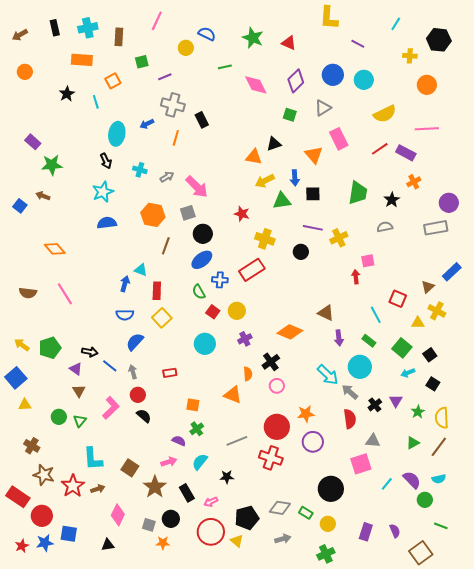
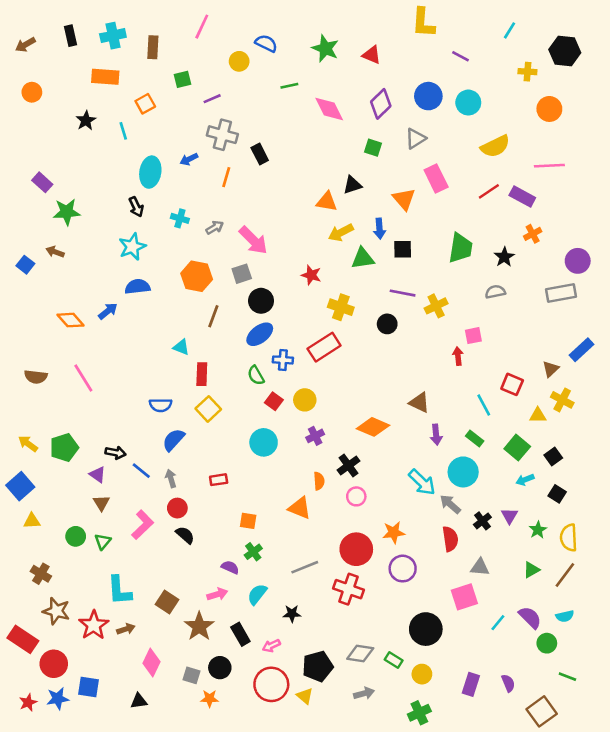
blue arrow: (125, 284) -> (108, 311), moved, turned 35

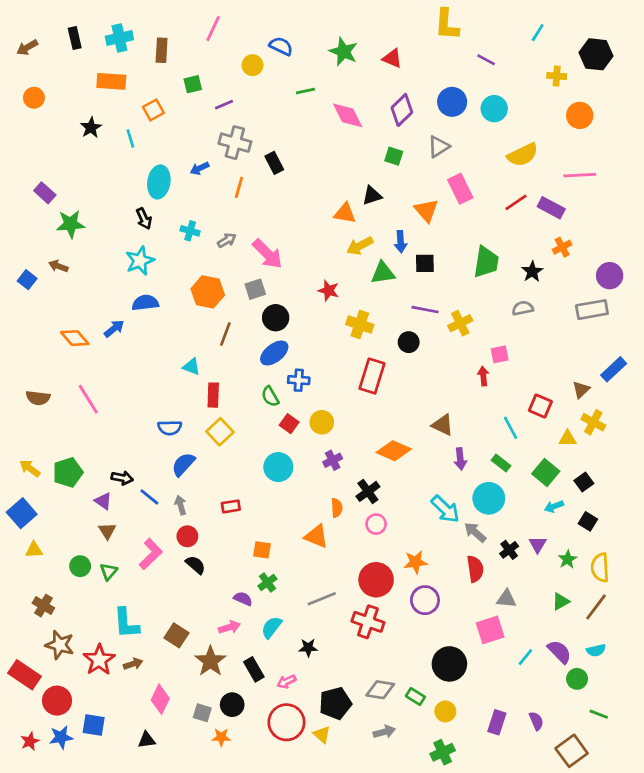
red rectangle: (324, 347) -> (372, 376), moved, turned -40

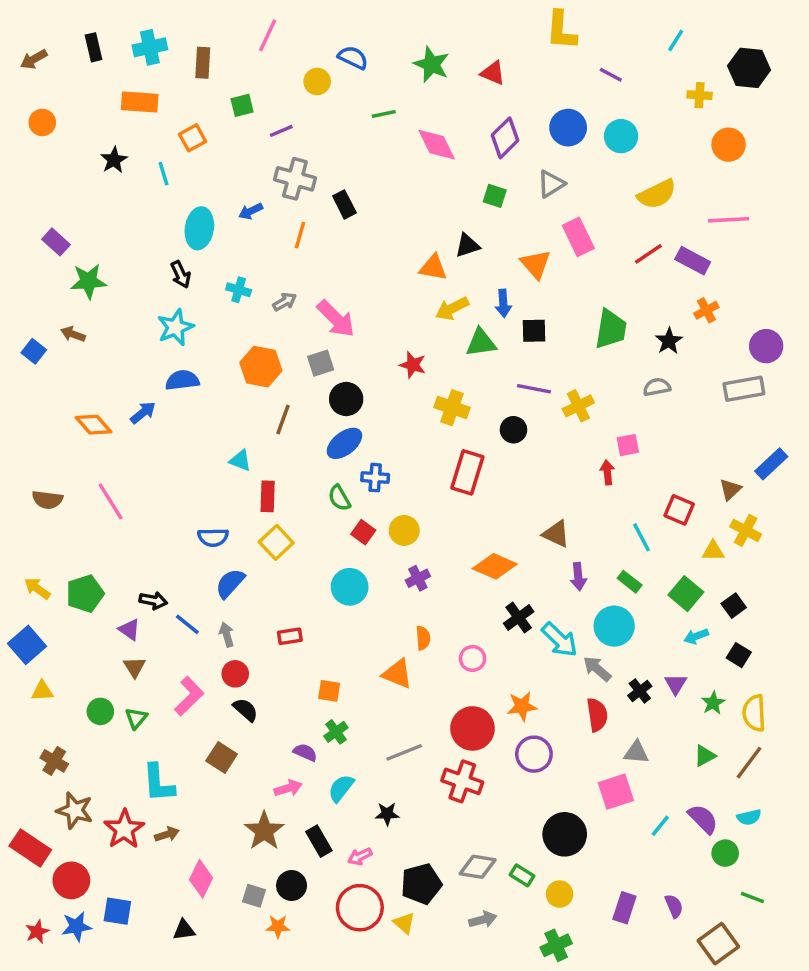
black cross: (368, 491) -> (519, 618), moved
brown square: (176, 635) -> (222, 757), moved

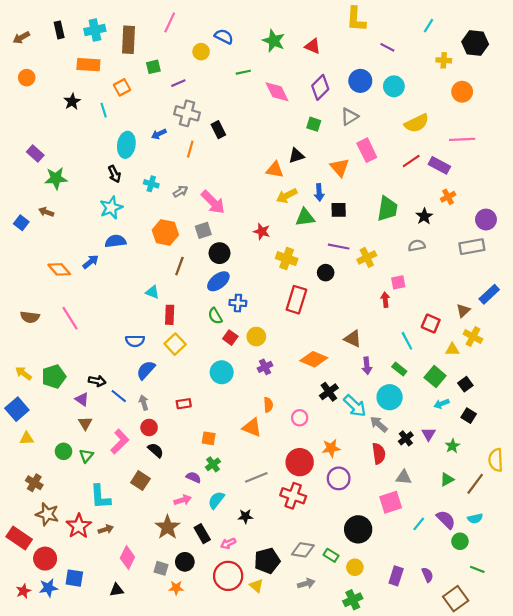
brown rectangle: (203, 63) -> (128, 40), size x1.4
yellow semicircle: (754, 713) -> (496, 460), moved

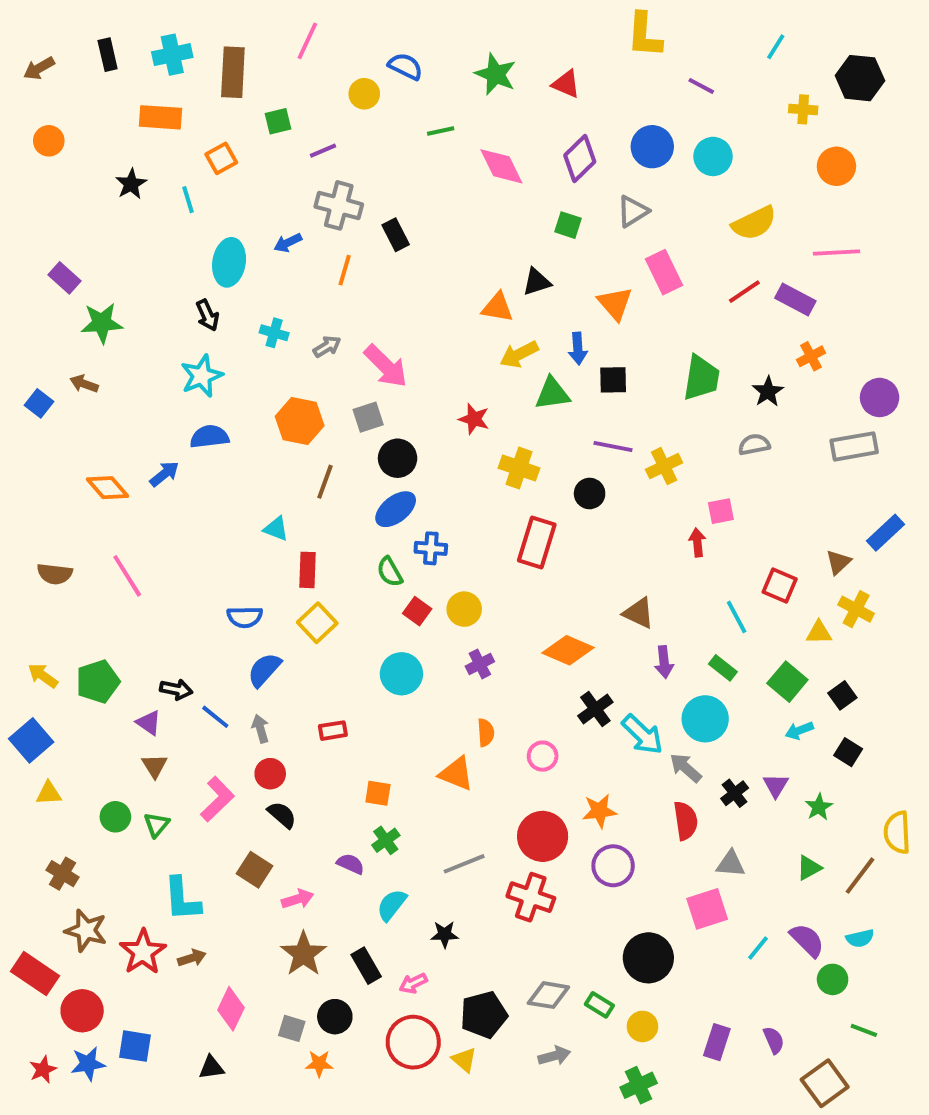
pink arrow: (183, 500) -> (298, 899), moved

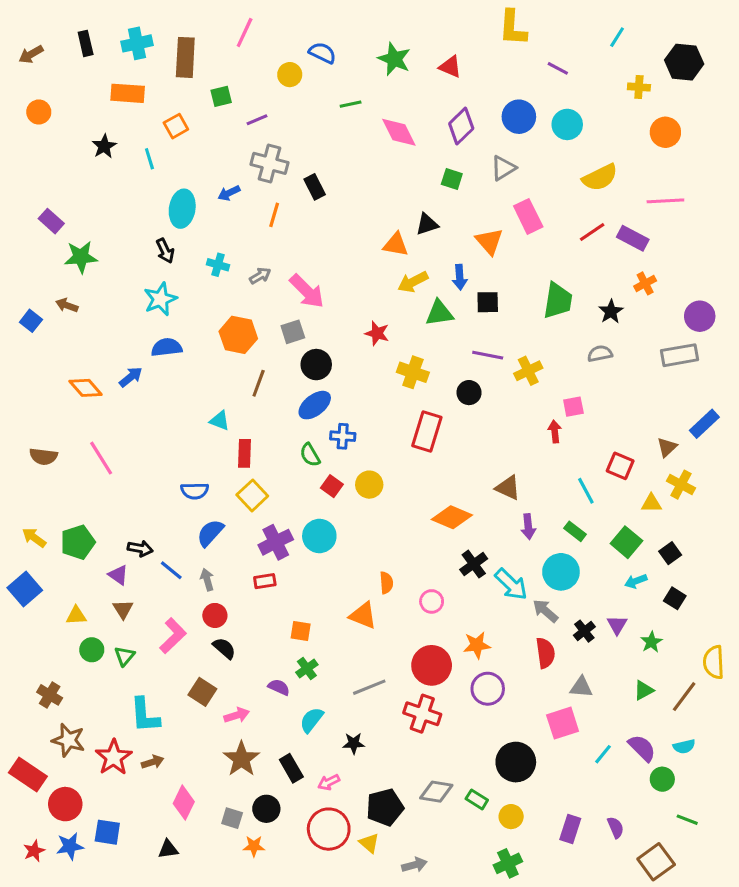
purple cross: (480, 664) -> (276, 542), moved, size x1.5
yellow triangle: (49, 793) -> (76, 615), moved
gray arrow: (554, 1056) -> (414, 865), moved

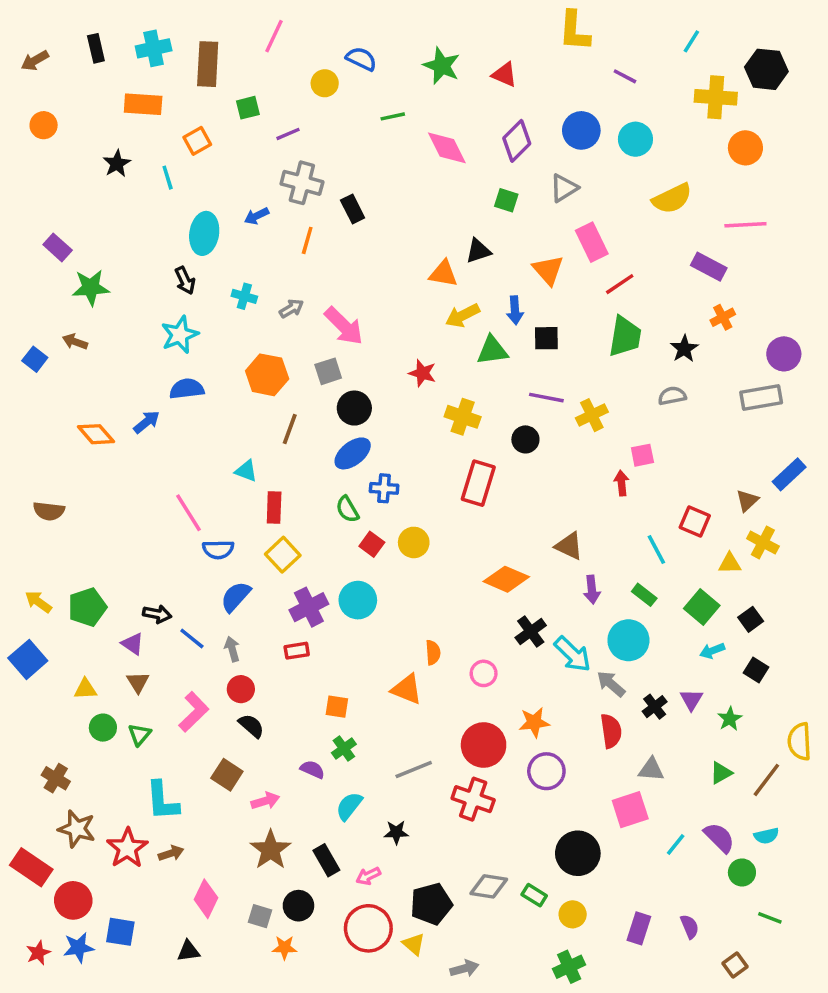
yellow cross: (639, 87) -> (716, 97), size x1.6
red line: (592, 232) -> (620, 284), moved
pink line: (101, 458) -> (188, 513), moved
brown square: (656, 862) -> (735, 965), size x0.6

